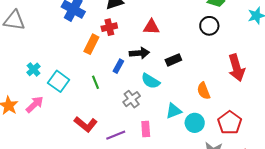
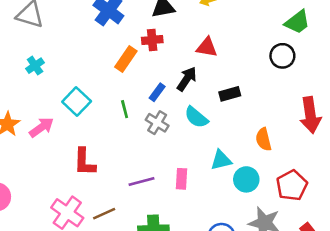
black arrow: (139, 53) -> (187, 79), turned -60
cyan cross: (33, 69) -> (35, 66), moved
gray cross: (132, 99) -> (157, 123), moved, turned -30
red L-shape: (86, 124) -> (85, 162), moved, turned 45

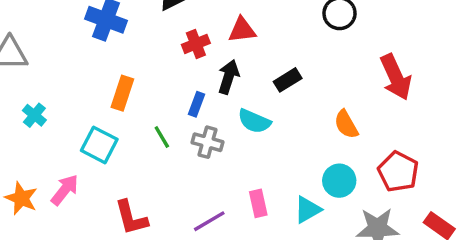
red cross: (152, 40) -> (196, 44), moved
orange rectangle: (126, 59) -> (122, 93), moved
cyan triangle: (221, 160) -> (307, 210), moved

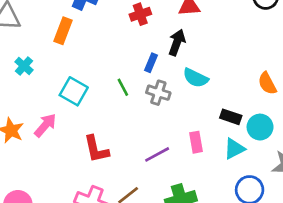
red cross: (196, 44) -> (140, 14), moved
black rectangle: (288, 80) -> (231, 117), moved, turned 48
orange rectangle: (122, 93) -> (63, 31), moved

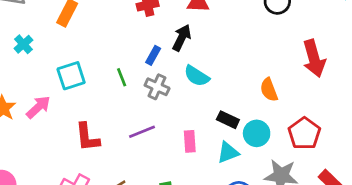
cyan square: (74, 91) -> (71, 76), turned 36
purple line: (157, 154) -> (142, 132), moved

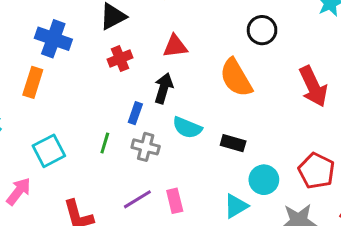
green line: (122, 77) -> (105, 143), turned 48
orange semicircle: (269, 90) -> (236, 78), moved, size x1.5
black rectangle: (228, 120) -> (233, 143), moved
pink rectangle: (190, 141) -> (175, 201), moved

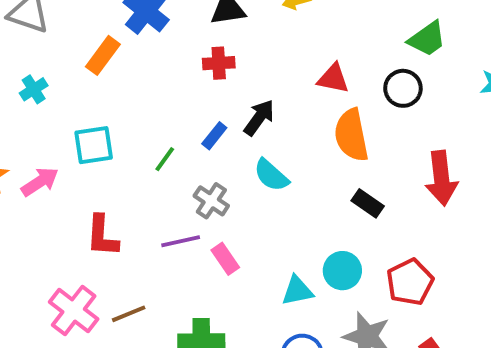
red triangle: (175, 46) -> (333, 78), moved
black rectangle: (233, 143) -> (368, 203), moved
gray cross: (146, 147) -> (211, 201), moved
pink rectangle: (175, 201) -> (225, 259), turned -40

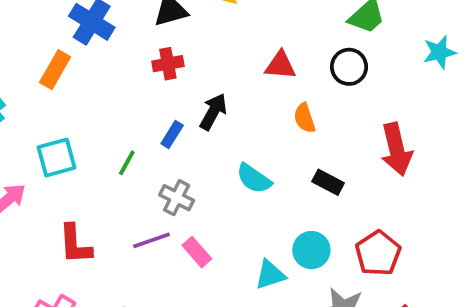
orange semicircle: (351, 135) -> (305, 118), size x0.6
cyan semicircle: (271, 175) -> (254, 179), moved

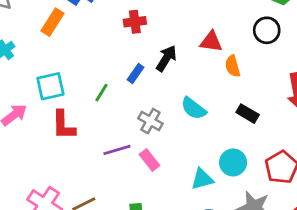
red triangle: (280, 65) -> (211, 42), moved
gray cross: (177, 198) -> (150, 121), moved
red L-shape: (75, 244) -> (63, 125), moved

